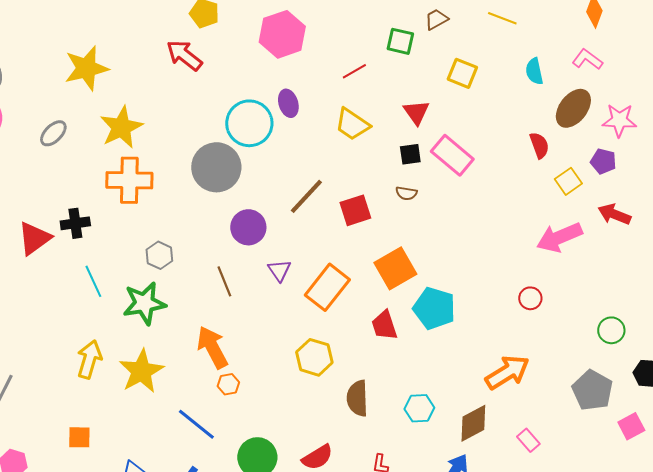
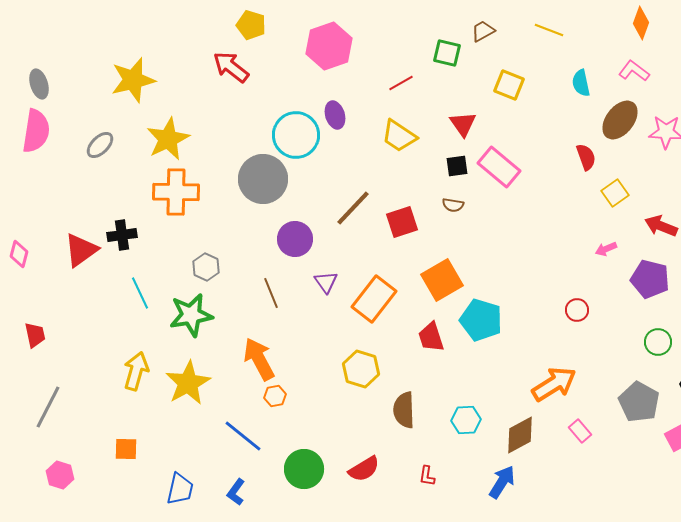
purple pentagon: (603, 161) -> (650, 279), moved, size x1.5
pink arrow: (559, 237) -> (606, 249), size x0.5
pink rectangle: (528, 440) -> (580, 431), moved

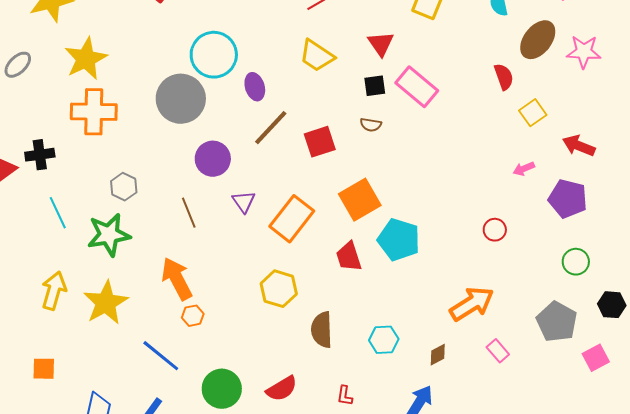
purple ellipse: (335, 115) -> (255, 87), moved
brown diamond: (520, 435) -> (438, 355), size x0.6

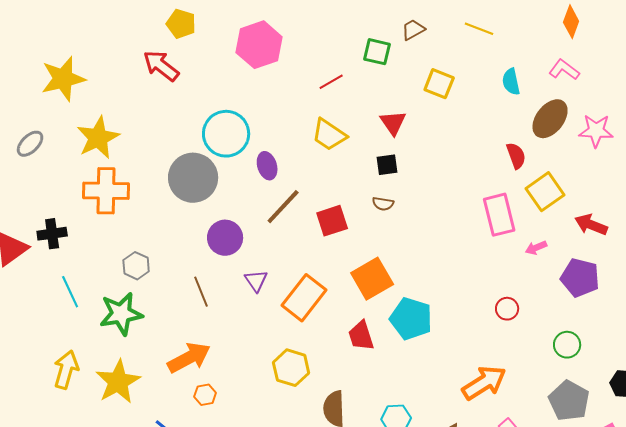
pink rectangle: (417, 87) -> (499, 215), moved, turned 36
yellow square: (533, 113) -> (545, 192), size x1.4
green circle: (576, 262) -> (567, 345), moved
orange arrow: (177, 279) -> (189, 358), turned 90

